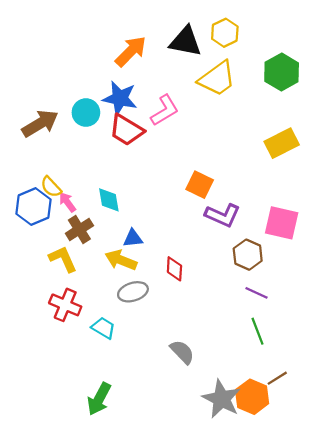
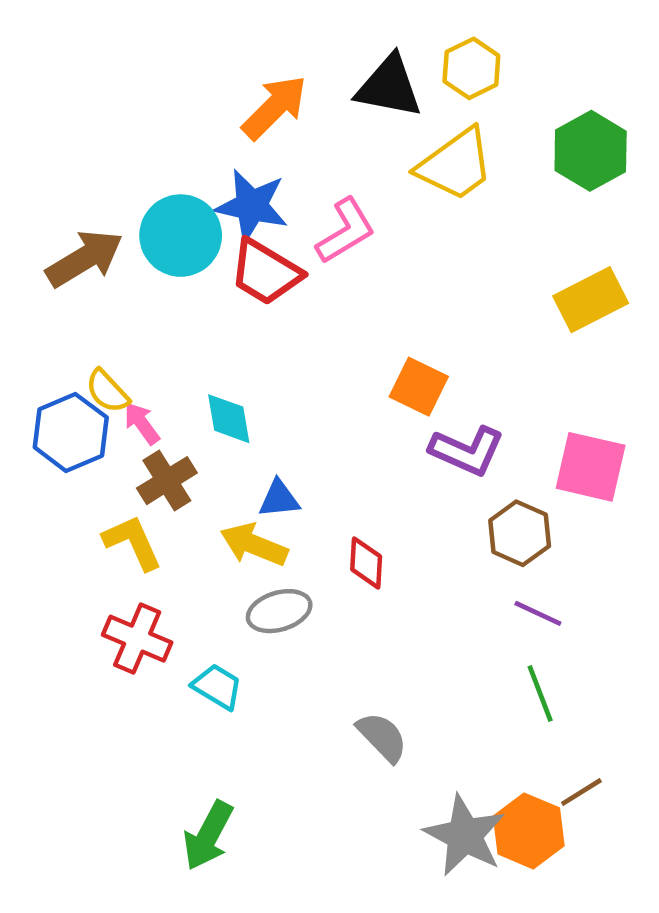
cyan circle: (86, 113) -> (181, 236), size x1.4

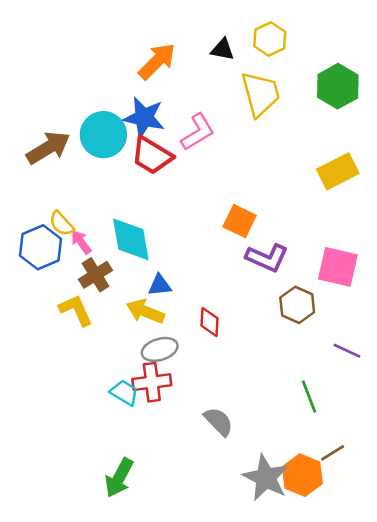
black triangle: (389, 87) -> (223, 49), size x0.6
yellow trapezoid: (455, 165) -> (261, 94), turned -69
cyan diamond: (229, 419) -> (131, 239), size x1.5
purple line: (538, 613) -> (347, 351), moved
red cross: (137, 639) -> (152, 382), moved, turned -30

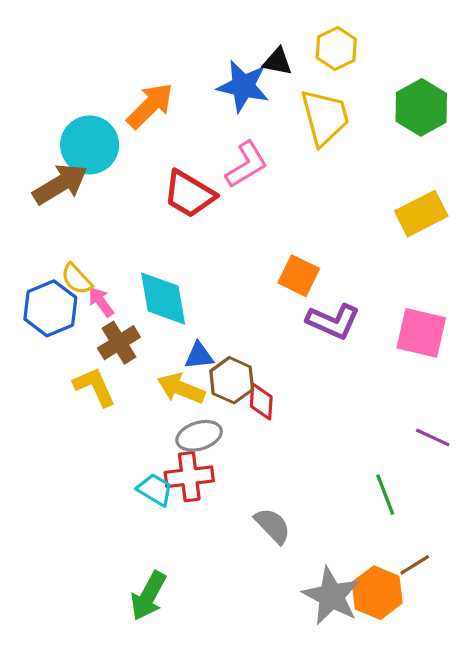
orange arrow: (157, 61) -> (150, 106), moved
blue star: (144, 118) -> (243, 86), moved
cyan circle: (103, 135) -> (90, 145), moved
brown hexagon: (297, 305) -> (232, 380), moved

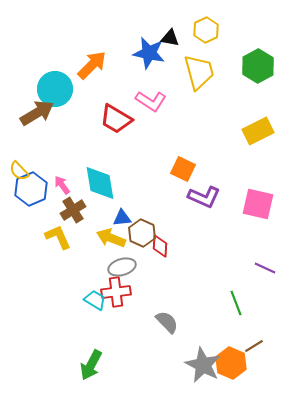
pink L-shape: (246, 165) -> (151, 101), turned 64
yellow semicircle: (77, 279) -> (19, 171), moved

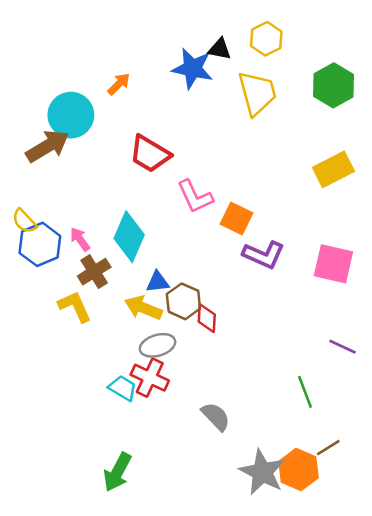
orange arrow: (92, 65) -> (119, 84), size x0.6
pink L-shape: (151, 101) -> (195, 197), moved, turned 32
cyan diamond: (100, 183) -> (129, 237), turned 33
red cross: (116, 292) -> (150, 378), turned 32

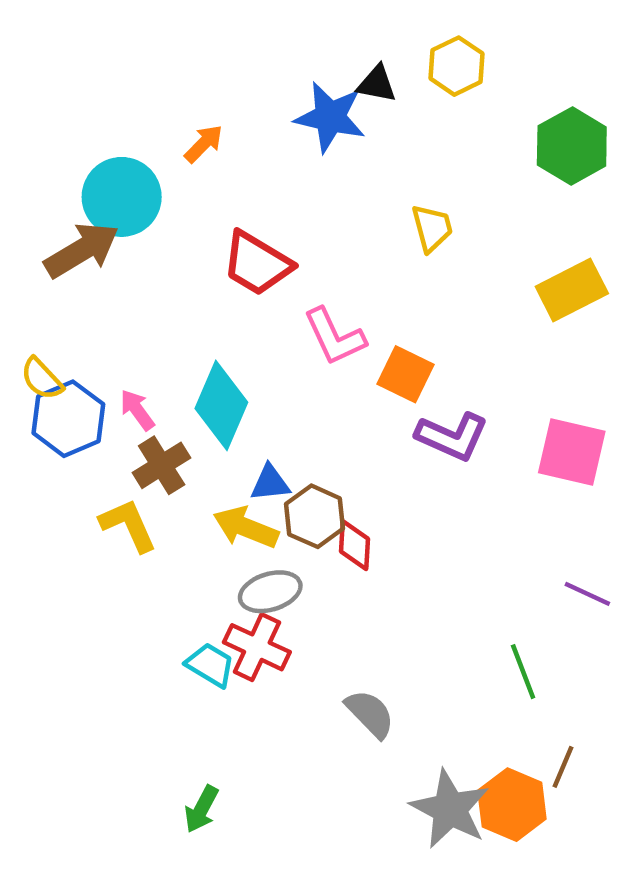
yellow trapezoid: (257, 93) -> (432, 228), moved, size x0.6
brown line: (328, 448) -> (563, 767), turned -35
green arrow: (117, 472) -> (201, 809), size x0.7

